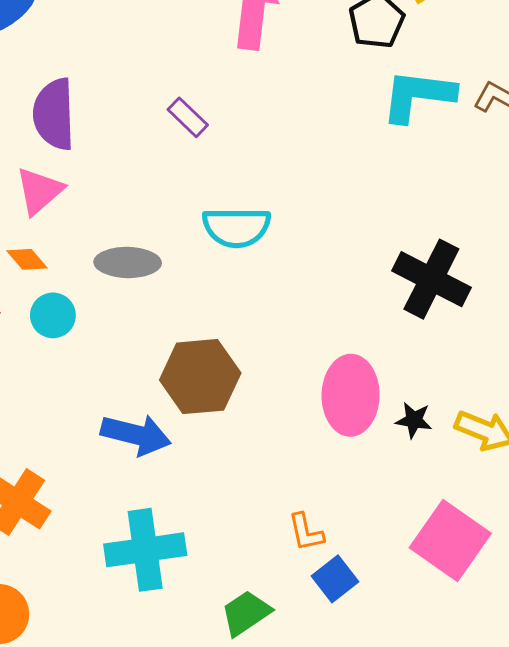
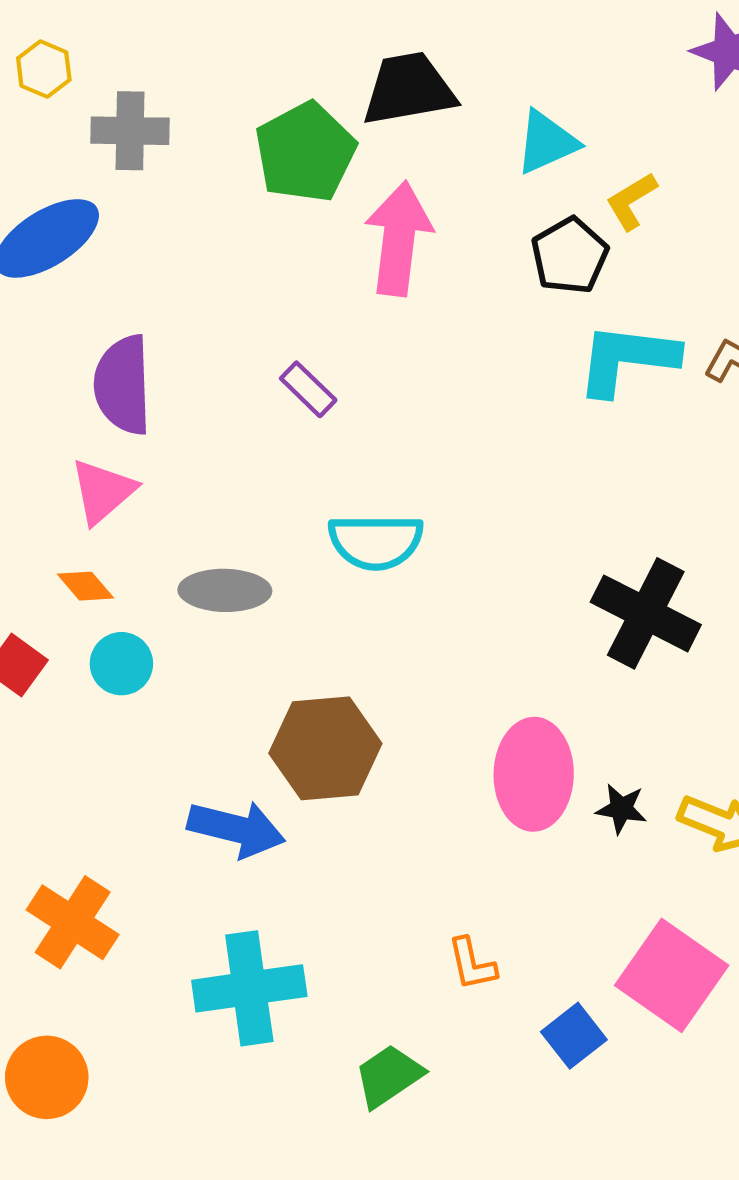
blue square: (335, 579) -> (574, 1036), moved

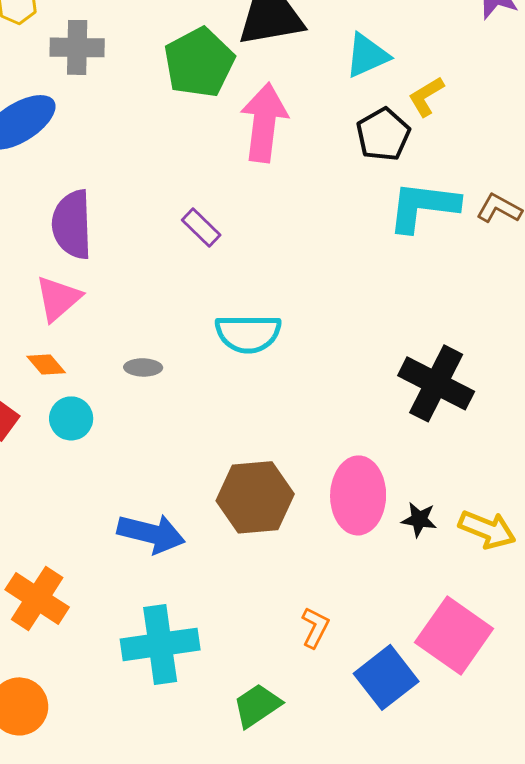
gray ellipse: (225, 590) -> (143, 367), size x0.6
brown hexagon: (325, 748) -> (255, 497), moved
orange L-shape: (472, 964) -> (315, 627), turned -141
blue square: (574, 1036) -> (386, 677), size x1.4

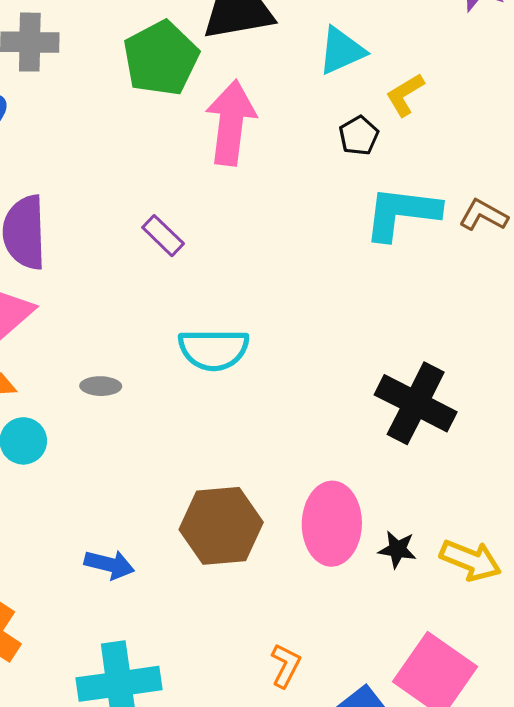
black pentagon: (383, 134) -> (359, 136), size x0.7
blue arrow: (151, 533) -> (109, 565), size x0.7

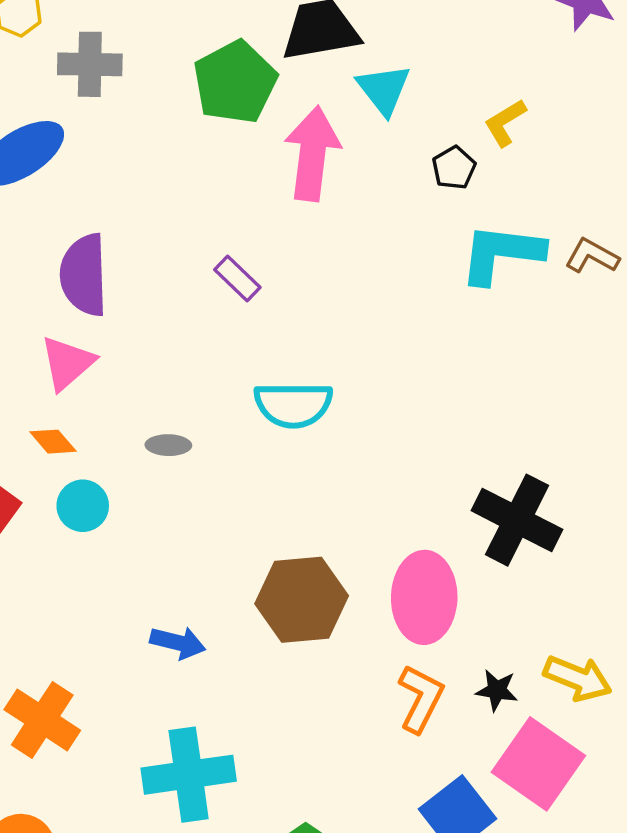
cyan triangle: (341, 51) -> (384, 89), moved, turned -44
black cross: (416, 403) -> (517, 520), moved
black star: (397, 549) -> (497, 690), moved
yellow arrow: (470, 560) -> (578, 678), moved
orange L-shape: (286, 666) -> (421, 699), moved, size x1.4

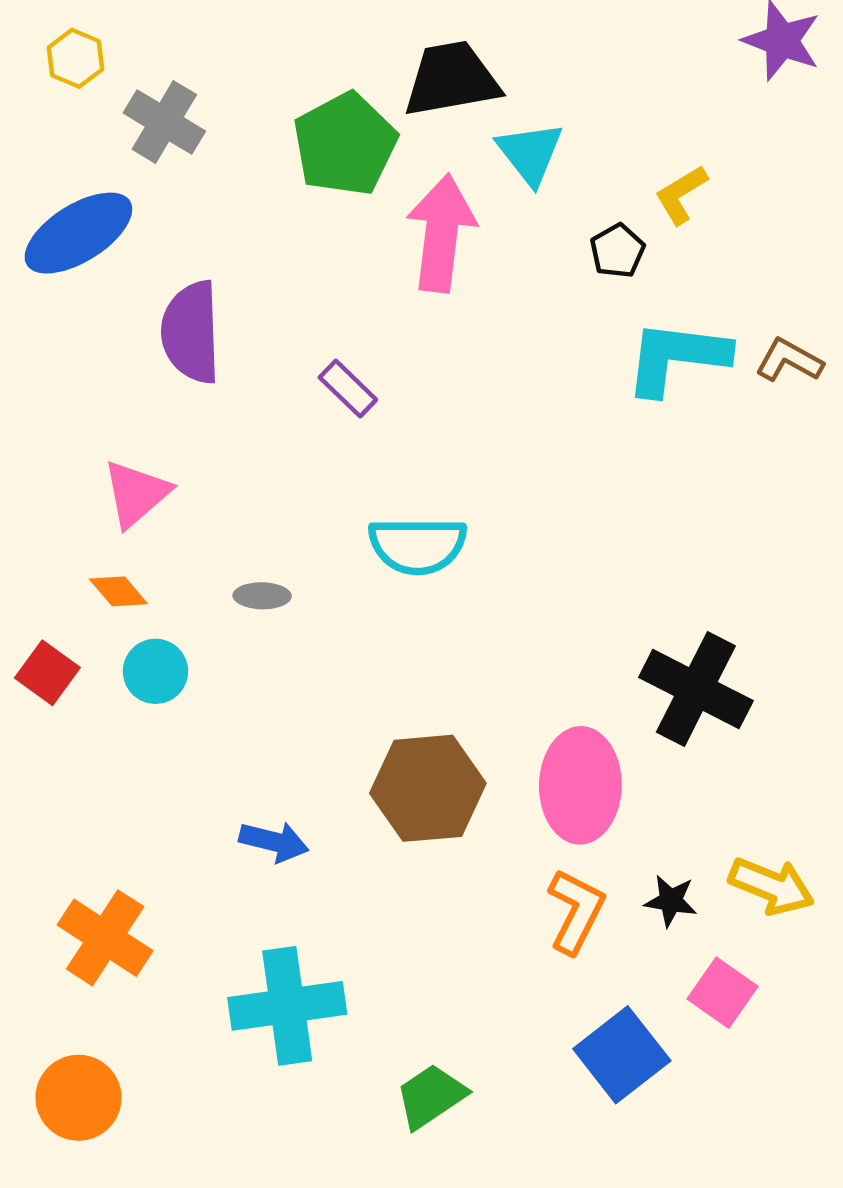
gray cross: (90, 64) -> (164, 122), turned 30
purple semicircle: (84, 275) -> (191, 332), moved
pink square: (538, 764) -> (723, 993), size x0.6

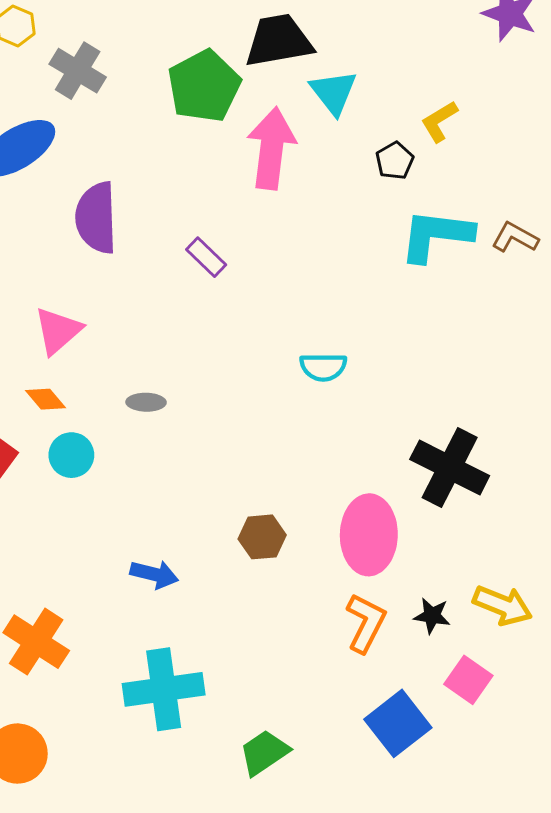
cyan semicircle: (418, 545) -> (323, 367), moved, size x0.7
brown hexagon: (428, 788) -> (262, 537), size x0.6

